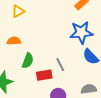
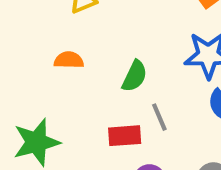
green semicircle: (28, 61) -> (135, 76), moved

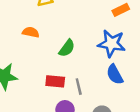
gray line: (159, 117) -> (79, 87), moved

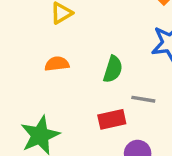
gray line: (79, 87) -> (143, 99), moved, turned -49

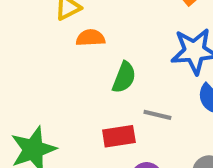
orange semicircle: (57, 64) -> (90, 38), moved

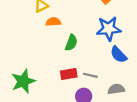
gray line: (157, 115) -> (90, 75), moved

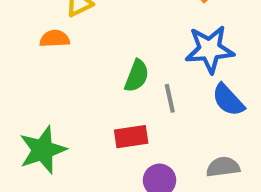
orange semicircle: (53, 22) -> (55, 39), moved
gray line: (90, 75) -> (170, 98), moved, turned 64

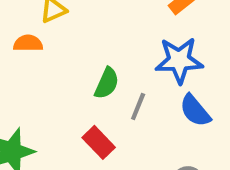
gray line: (170, 98) -> (138, 107), turned 32
red rectangle: (131, 137) -> (99, 142), turned 52

